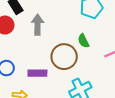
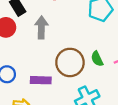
green semicircle: (83, 41) -> (97, 59), moved

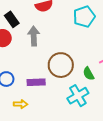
green semicircle: (97, 59) -> (89, 74), moved

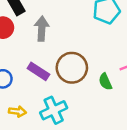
purple rectangle: (36, 82) -> (38, 71), moved, turned 30
cyan cross: (78, 96) -> (54, 110), moved

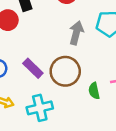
gray arrow: (42, 29) -> (76, 33), moved

